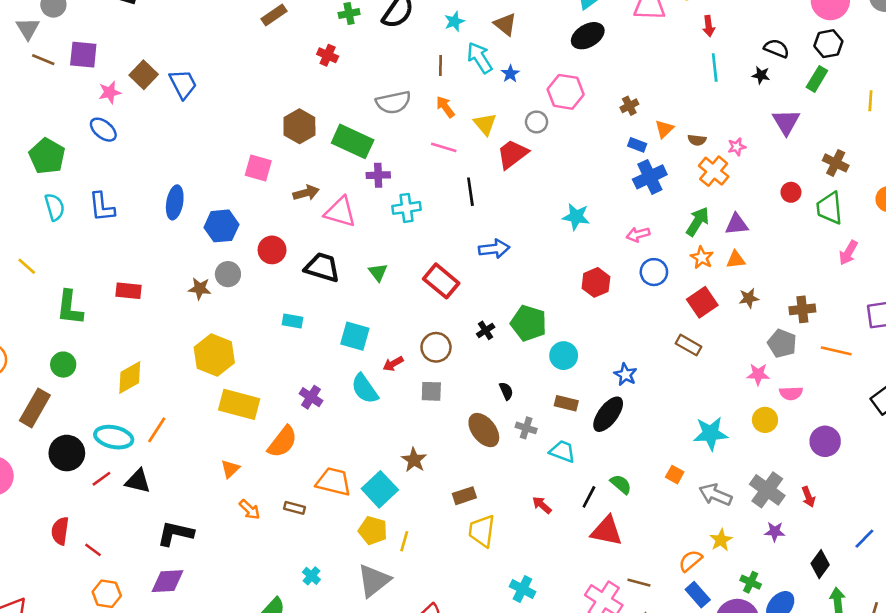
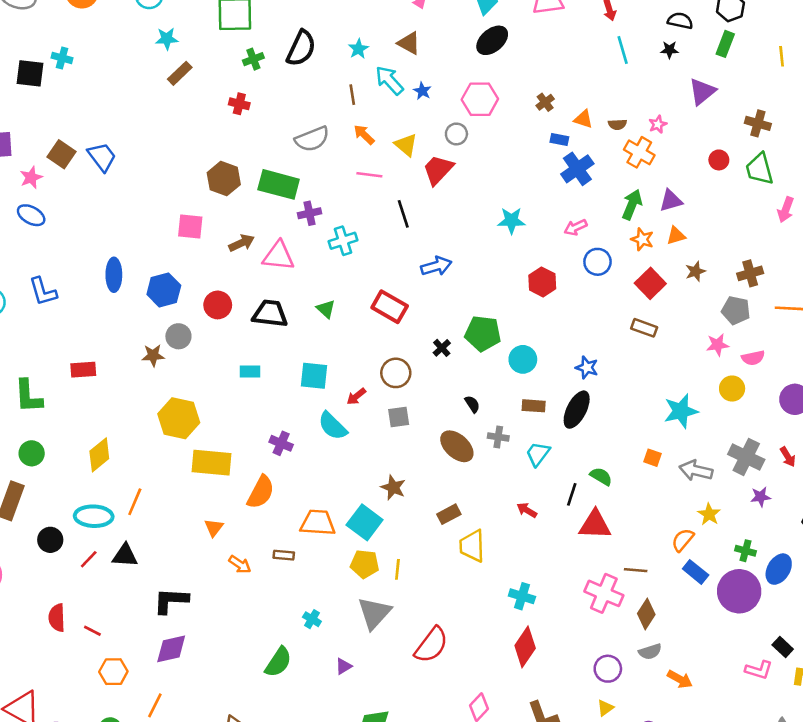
purple triangle: (786, 122) -> (702, 92), turned 32
orange triangle: (664, 129) -> (583, 119), turned -48
cyan trapezoid: (562, 451) -> (538, 454), turned -64
black circle: (67, 453) -> (50, 540), size x0.7

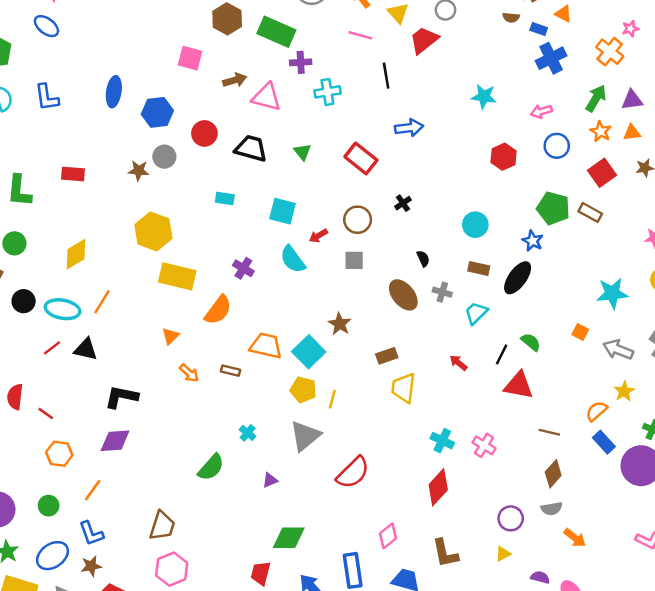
brown semicircle: (617, 124) -> (511, 17), moved
green pentagon: (483, 333) -> (553, 208), moved
black circle: (50, 540) -> (24, 301), moved
pink cross: (604, 593) -> (484, 445), moved, size x0.7

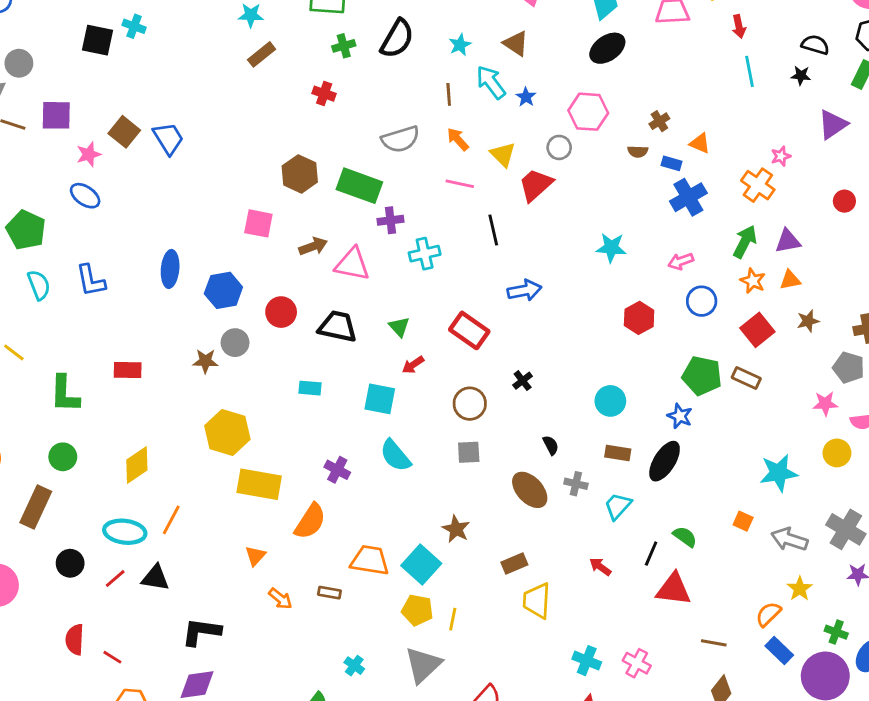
red arrow: (318, 236) -> (413, 365), moved
black circle: (24, 301) -> (70, 563), moved

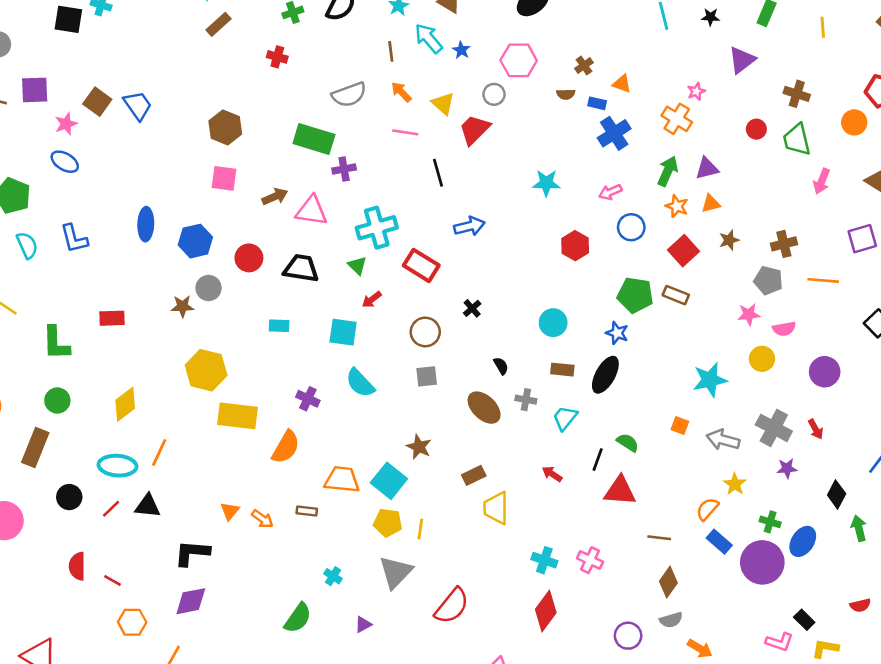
brown hexagon: (300, 174) -> (225, 127), moved
cyan cross: (425, 254) -> (377, 228), moved, size x1.4
orange triangle: (255, 556) -> (230, 511), moved

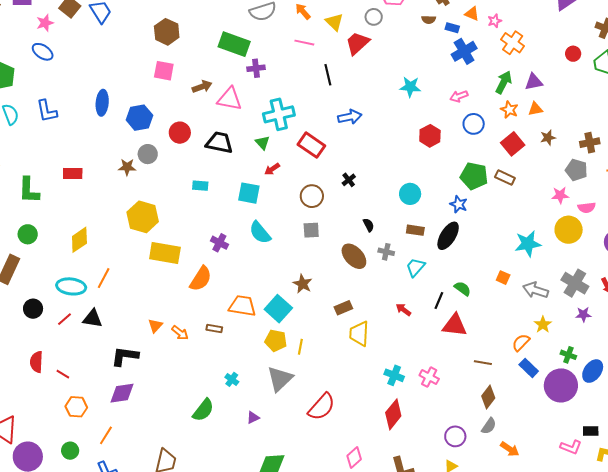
pink star: (696, 91) -> (495, 21), moved
yellow circle: (762, 359) -> (569, 230), size x1.4
gray semicircle: (671, 620) -> (489, 426), turned -42
black rectangle: (804, 620) -> (591, 431), turned -49

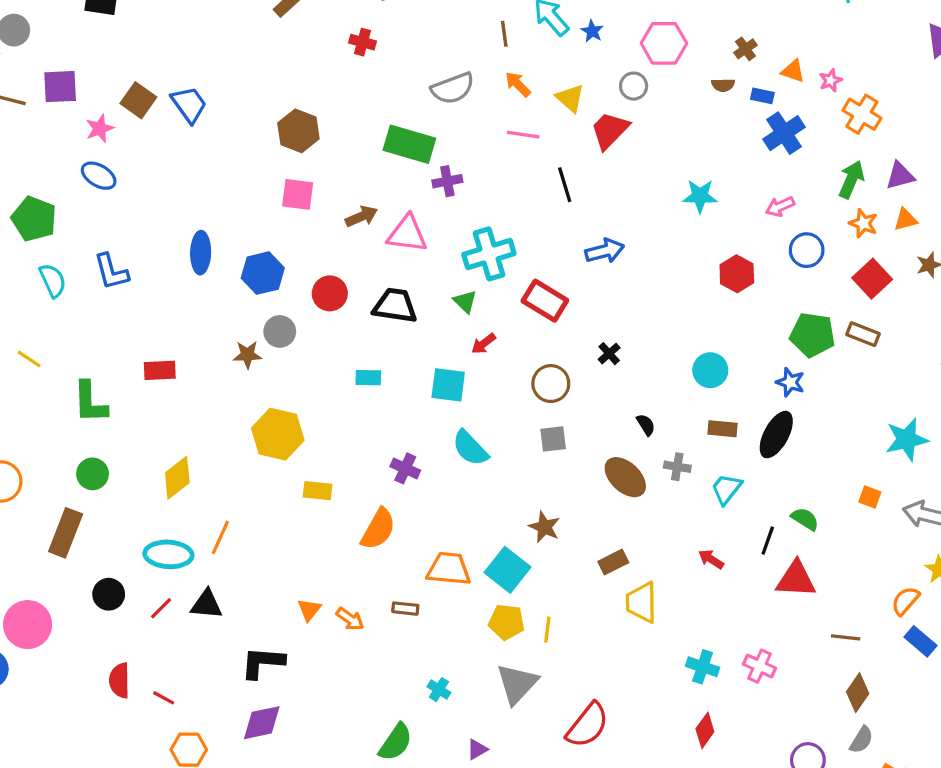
yellow rectangle: (165, 253) -> (318, 491), size x0.6
red diamond: (393, 414) -> (705, 730), size x0.7

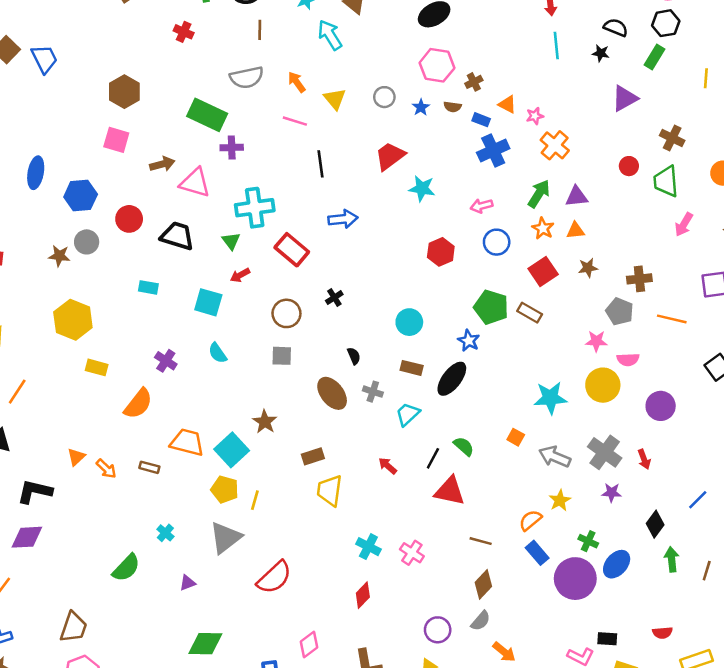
blue star: (592, 31) -> (421, 107), moved
brown line: (504, 34) -> (260, 30), moved
pink hexagon: (664, 43) -> (437, 65), moved
red trapezoid: (610, 130) -> (390, 156), moved
cyan semicircle: (470, 448) -> (218, 353), size x0.7

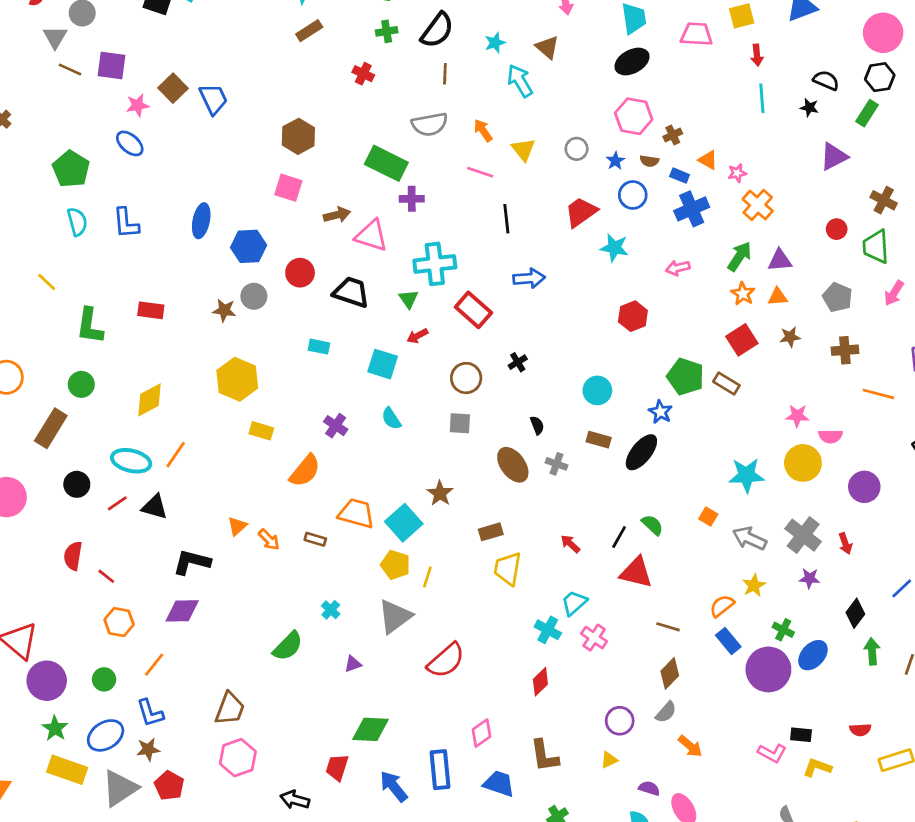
blue circle: (497, 242) -> (633, 195), moved
gray pentagon: (620, 311) -> (837, 297), moved
cyan trapezoid: (408, 414) -> (574, 603), moved

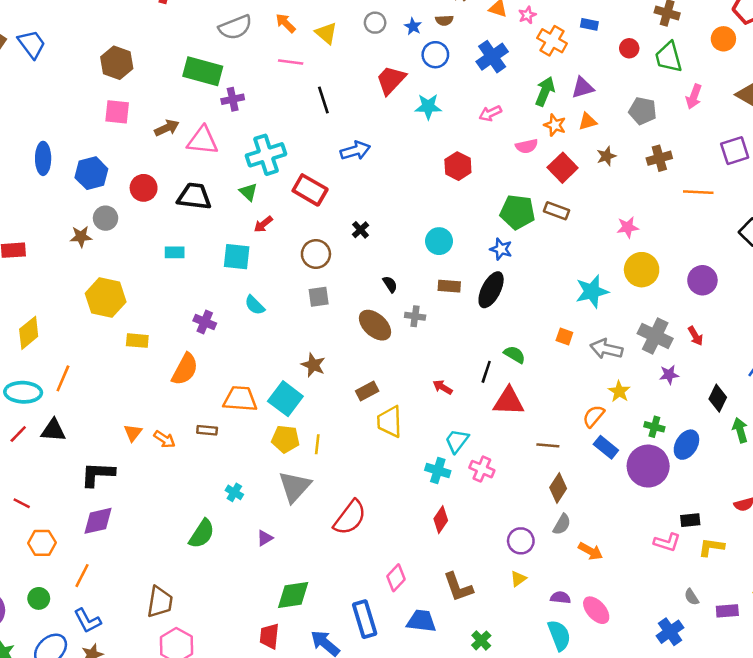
blue rectangle: (680, 176) -> (589, 24), moved
pink semicircle: (831, 436) -> (527, 146), moved

